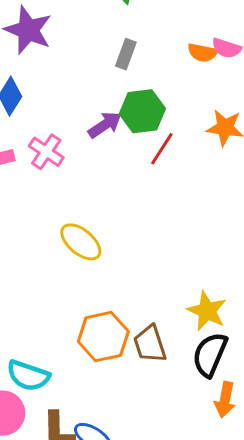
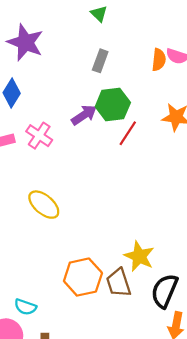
orange semicircle: (202, 53) -> (159, 60), turned -95
yellow ellipse: (81, 242) -> (44, 205), moved
yellow star: (207, 311) -> (139, 256), moved
cyan semicircle: (28, 376) -> (25, 307), size x0.7

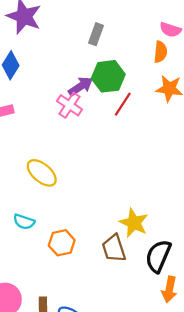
orange semicircle: (159, 60) -> (160, 52), moved
pink cross: (39, 136) -> (69, 105), moved
orange hexagon: (83, 277) -> (62, 243), moved, size x0.7
cyan semicircle: (25, 307) -> (24, 222), moved

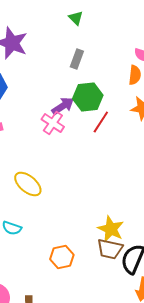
orange hexagon: (62, 243) -> (62, 257), moved
brown trapezoid: (114, 248) -> (110, 249), moved, turned -60

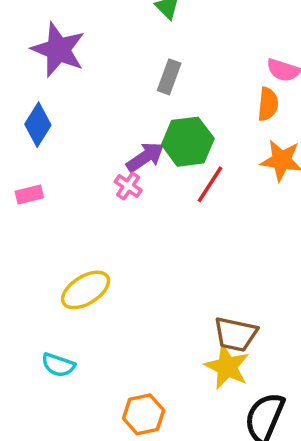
pink cross: (53, 123) -> (128, 186), size x0.7
yellow ellipse: (28, 184) -> (86, 290), turned -72
brown trapezoid: (110, 249) -> (236, 334), moved

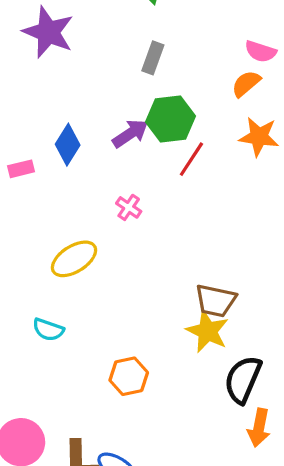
orange semicircle: (268, 104) -> (246, 84), turned -136
blue diamond: (38, 125) -> (68, 145), moved
pink cross: (128, 186) -> (129, 207), moved

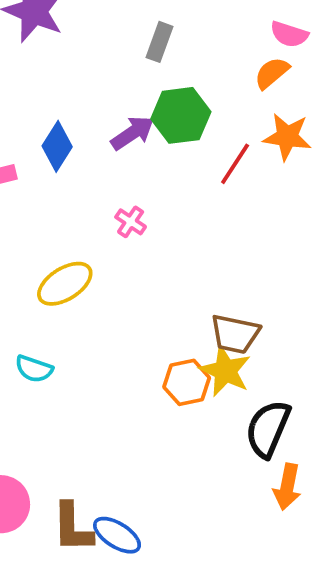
red line: (191, 159) -> (235, 164), moved
orange hexagon: (129, 376) -> (187, 382), moved

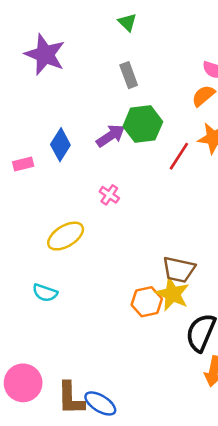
gray rectangle: (160, 42) -> (129, 75), turned -40

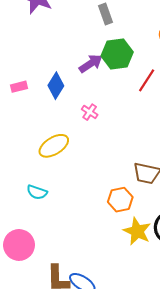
blue diamond: (60, 145) -> (56, 86), moved
yellow star: (172, 294) -> (137, 231), moved
pink circle: (23, 383) -> (19, 245), moved

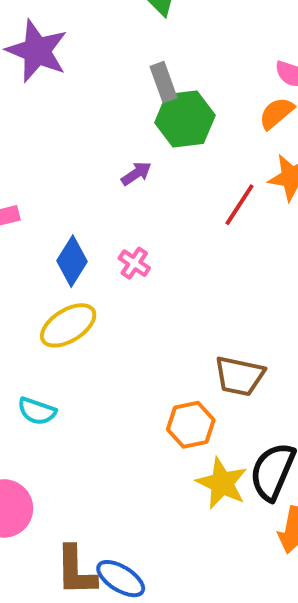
green hexagon: (117, 54) -> (185, 119), moved
purple arrow: (91, 64) -> (136, 174), size x0.7
blue diamond: (56, 86) -> (72, 261), moved

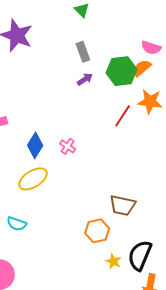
green hexagon: (185, 119) -> (122, 71), moved
purple arrow: (136, 174) -> (85, 79), moved
yellow star: (222, 483) -> (113, 261), size x0.6

